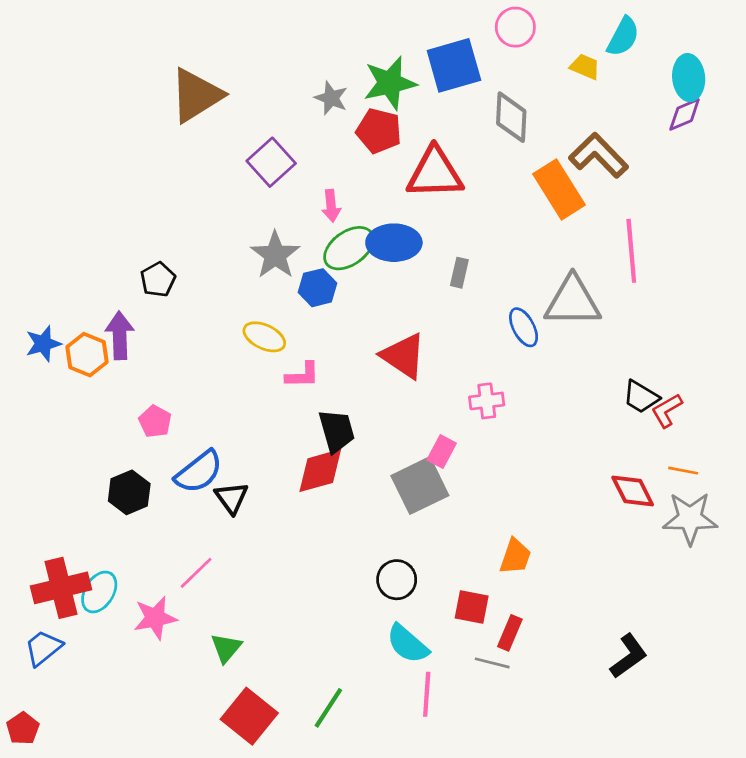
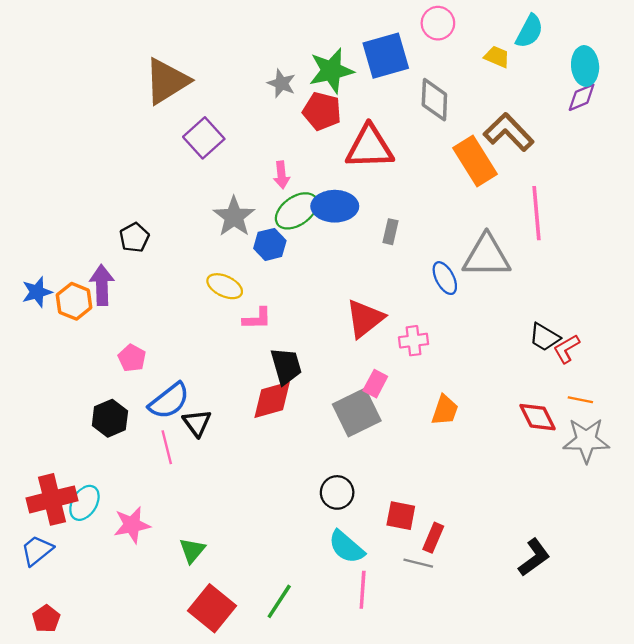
purple square: (271, 162) -> (204, 138), moved
red triangle: (403, 356) -> (365, 319), moved, turned 48
orange trapezoid: (515, 556) -> (445, 410), moved
pink line: (196, 573) -> (167, 447), moved, turned -60
red pentagon: (23, 728) -> (46, 619), moved

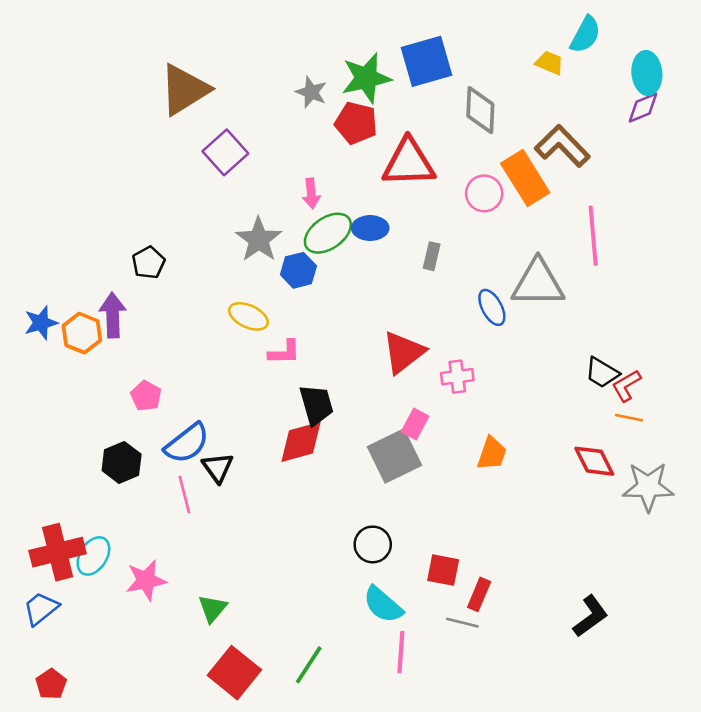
pink circle: (438, 23) -> (484, 193), moved
blue ellipse: (335, 206) -> (370, 228), size x0.7
orange line: (580, 400) -> (629, 418), moved

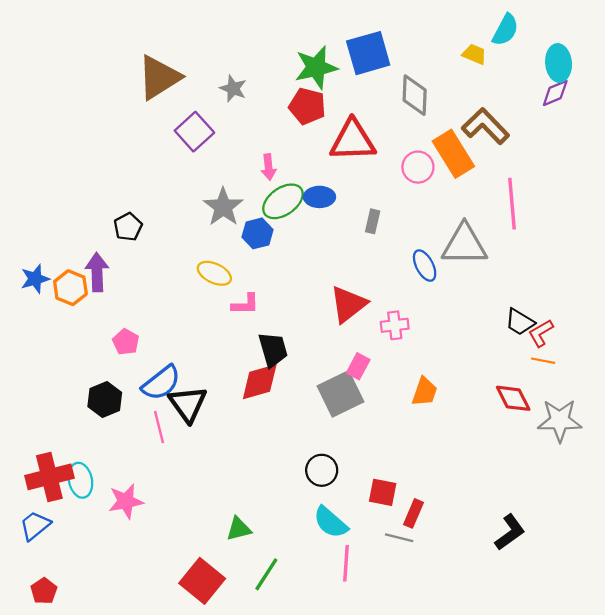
gray star: (311, 92) -> (233, 88), moved
black triangle: (218, 468) -> (188, 404), size x1.4
cyan ellipse: (93, 556) -> (80, 480), turned -44
green triangle: (213, 608) -> (239, 529), moved, turned 36

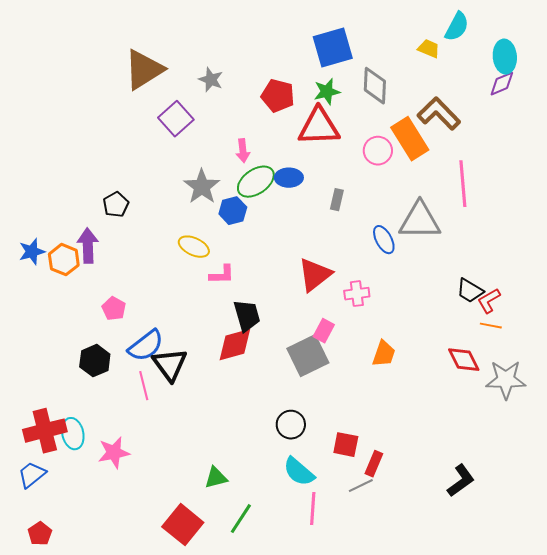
green star: (316, 67) -> (327, 92), moved, size x0.7
gray line: (399, 538) -> (361, 486), turned -40

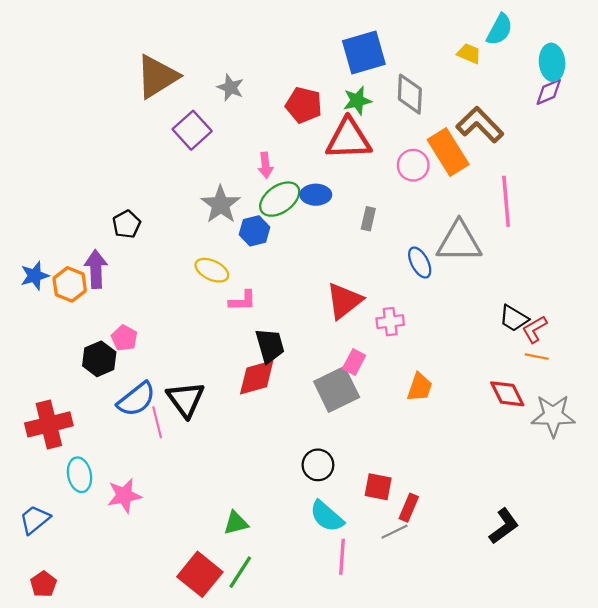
blue semicircle: (146, 346) -> (136, 399), moved
black hexagon: (95, 361) -> (99, 359), moved
red cross: (45, 431) -> (49, 424), moved
green line: (241, 519) -> (240, 572), moved

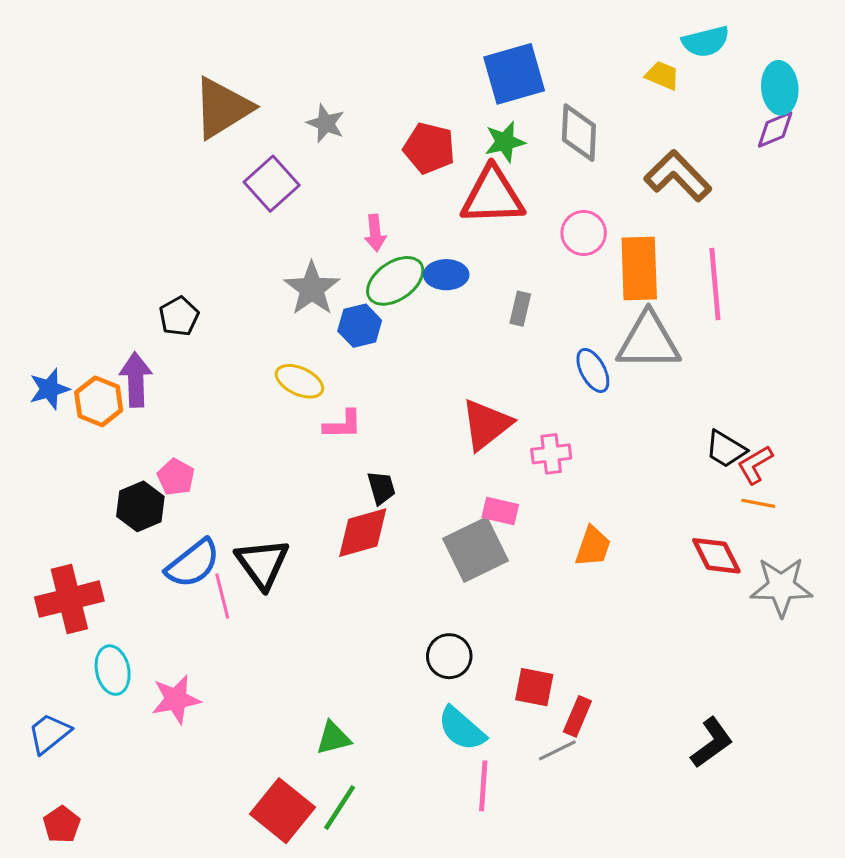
cyan semicircle: (500, 30) -> (706, 41), turned 48
orange rectangle: (448, 152) -> (639, 269), moved, turned 30
black trapezoid: (270, 346) -> (381, 488), size x0.7
pink rectangle: (354, 362) -> (500, 511), turned 75

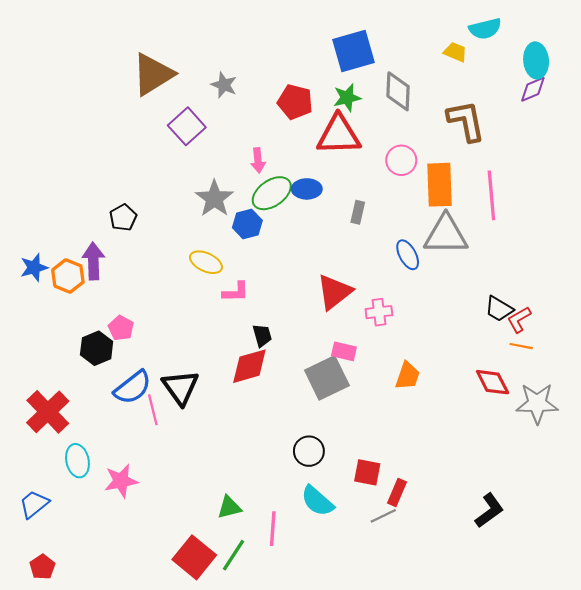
brown L-shape: (678, 176) -> (466, 121), turned 33
red cross: (69, 599) -> (48, 412), turned -30
pink line: (483, 786) -> (273, 529), moved

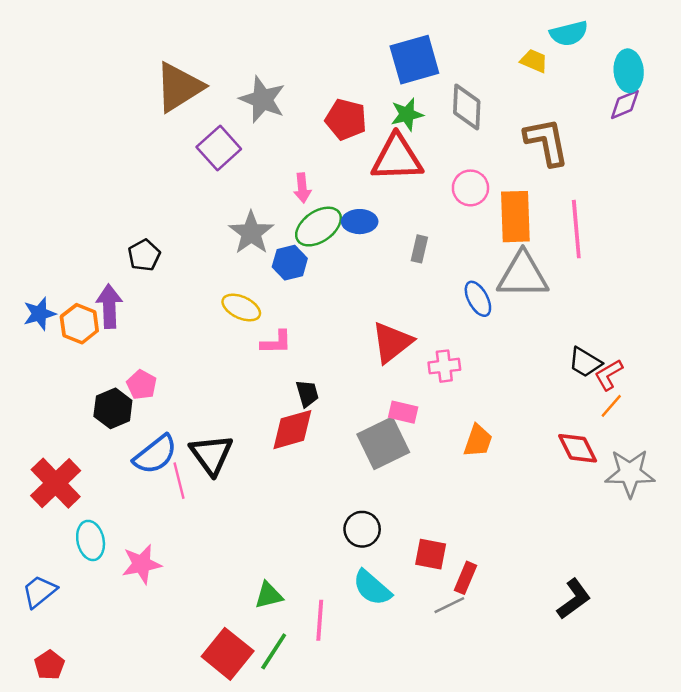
gray star: (224, 85) -> (262, 99), size x1.5
orange line: (521, 346) -> (611, 406), turned -60

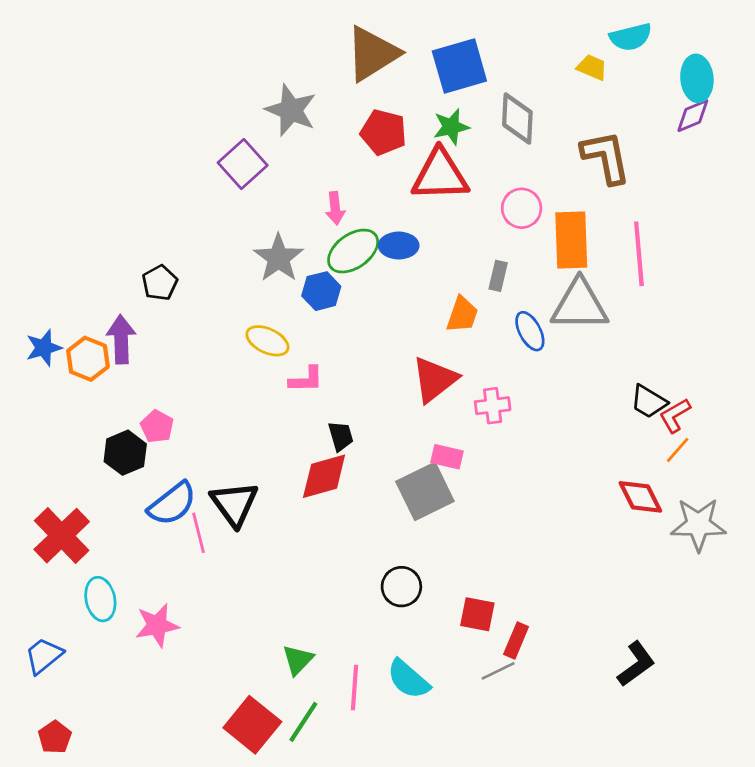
brown triangle: (179, 87) -> (372, 54), moved
gray rectangle: (419, 249) -> (498, 276), moved
orange trapezoid: (478, 441) -> (462, 315), moved
cyan semicircle: (372, 588) -> (408, 679), moved
green triangle: (269, 595) -> (298, 660), turned -32

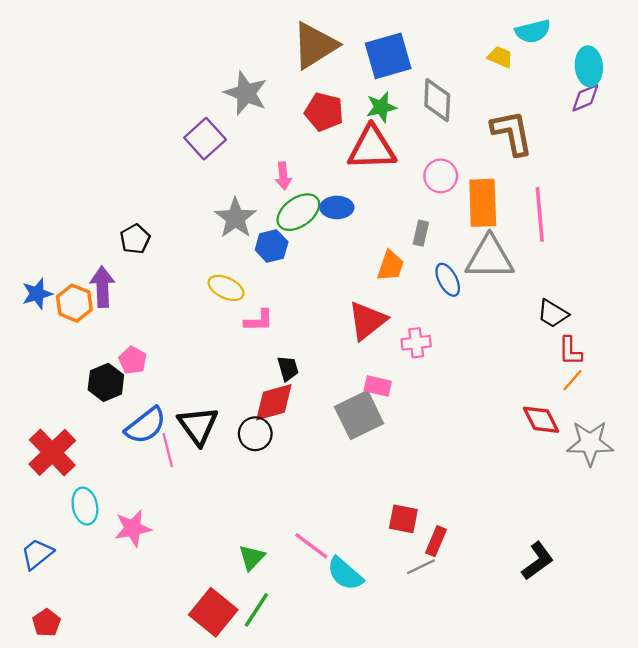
black trapezoid: (649, 402) -> (553, 314), moved
red L-shape: (675, 415) -> (570, 351), turned -60
black circle: (401, 587) -> (255, 434), moved
pink line: (354, 687) -> (311, 546), moved, turned -57

